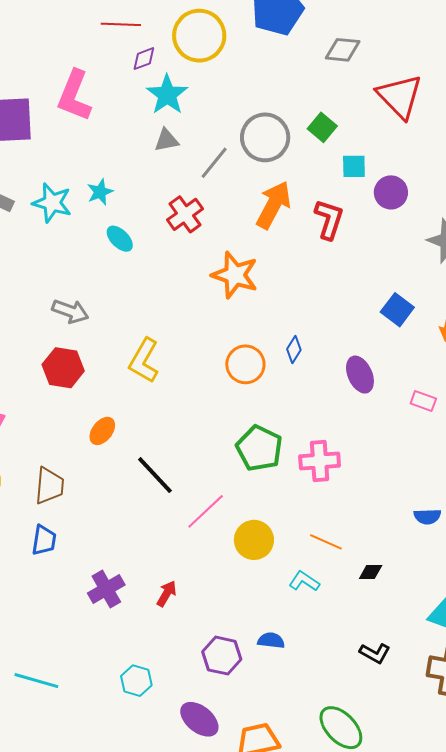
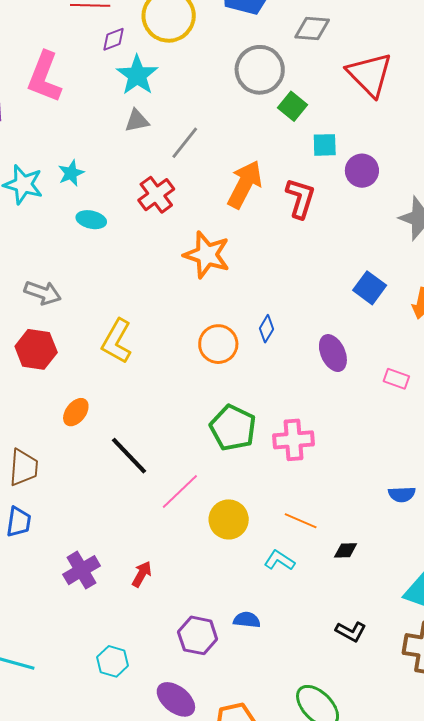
gray circle: (265, 137) -> (260, 70), moved
cyan ellipse: (120, 239) -> (91, 220), turned -32

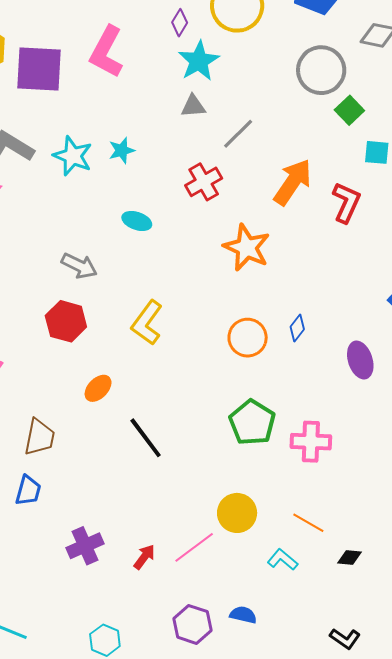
purple diamond: (114, 39) -> (180, 23), turned -44
cyan ellipse: (91, 220) -> (137, 221), moved
pink line: (180, 491) -> (194, 547), moved

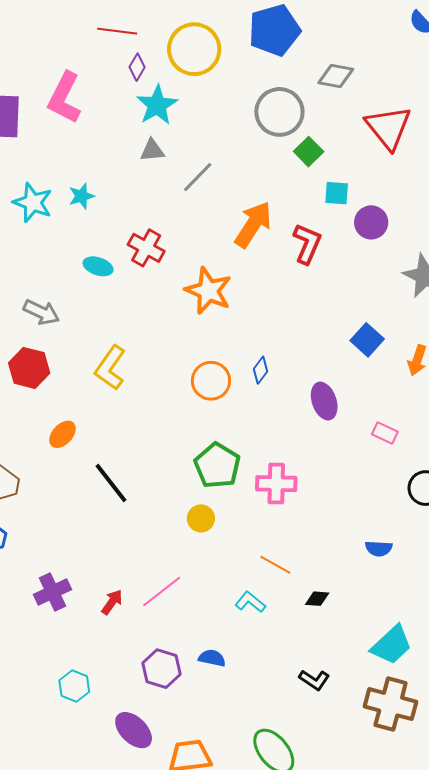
red cross: (204, 182) -> (146, 248), moved, turned -30
yellow circle: (237, 513) -> (201, 518), moved, size x0.7

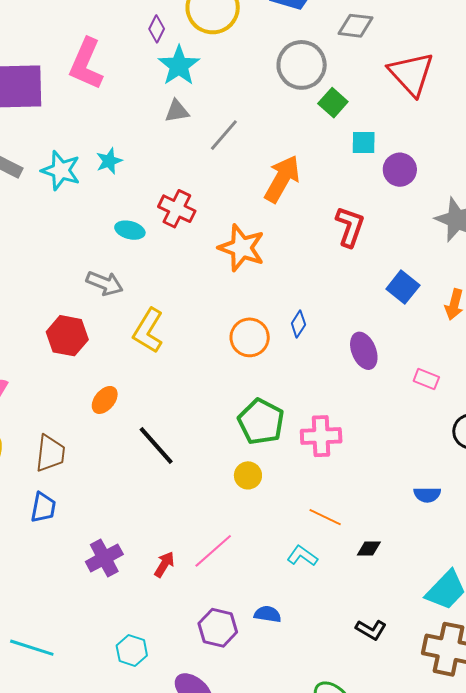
red L-shape: (307, 244) -> (350, 227), moved
gray arrow: (41, 312) -> (105, 283), moved

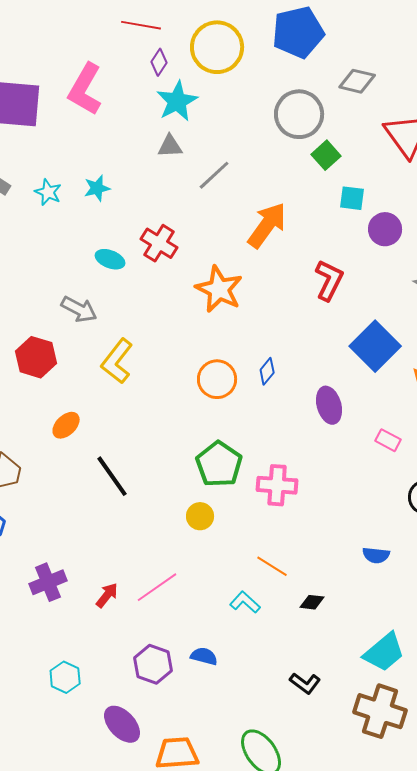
cyan star: (61, 170) -> (48, 192), size x0.7
blue square: (403, 287) -> (375, 346), size x1.5

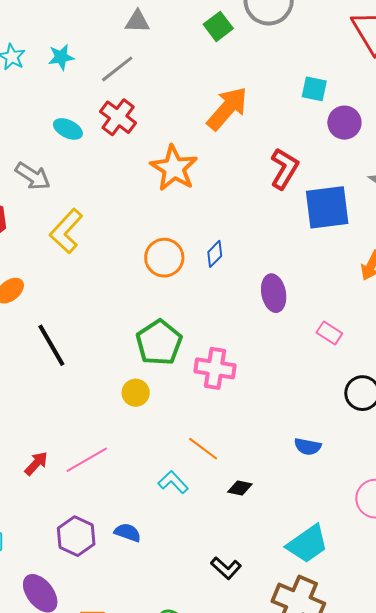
green square: (326, 155) -> (218, 26), moved
gray line: (214, 175) -> (117, 69), moved
blue square: (375, 346) -> (327, 207), moved, turned 33

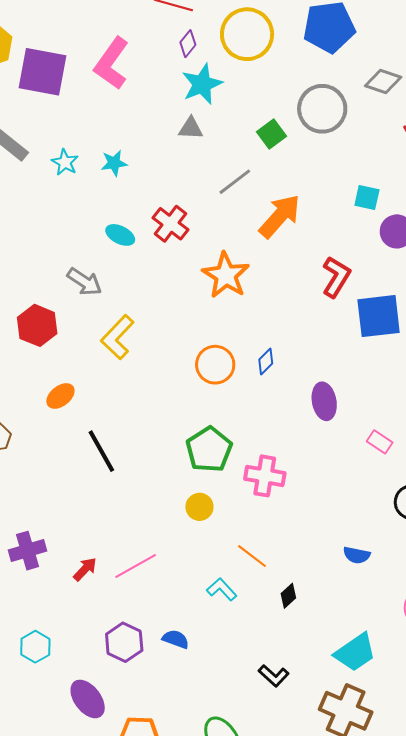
gray line: (117, 69) -> (235, 182), moved
yellow circle: (136, 393) -> (199, 507), moved
black diamond: (240, 488) -> (288, 596), turned -55

